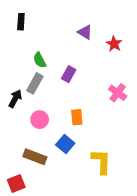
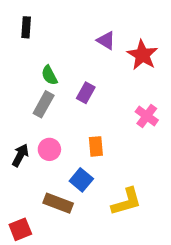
red star: (114, 44) -> (142, 55), size x1.5
black arrow: (15, 99) -> (20, 155), moved
brown rectangle: (35, 157) -> (58, 203), moved
yellow L-shape: (101, 161) -> (126, 202), turned 72

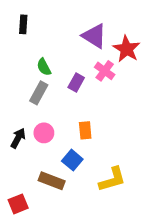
purple triangle: (106, 40) -> (94, 36), size x1.5
pink cross: (147, 116) -> (105, 71), moved

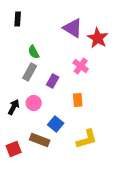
pink cross: (105, 71) -> (81, 66), moved
purple rectangle: (76, 83) -> (53, 81), moved
orange rectangle: (85, 130) -> (78, 100), moved
red square: (18, 204) -> (14, 149), moved

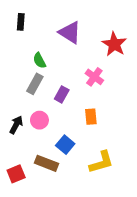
purple triangle: (73, 28) -> (70, 32), moved

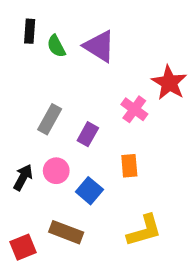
red star: (114, 44) -> (169, 83), moved
green semicircle: (39, 61) -> (56, 46), moved
blue square: (65, 145) -> (89, 191), moved

